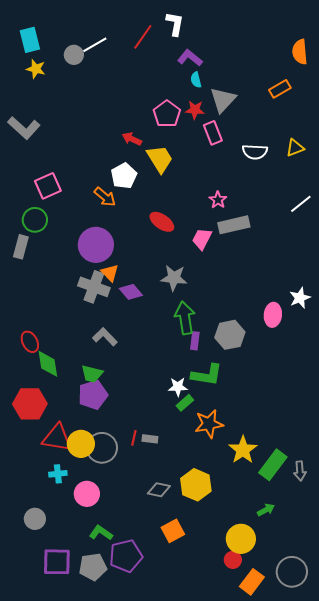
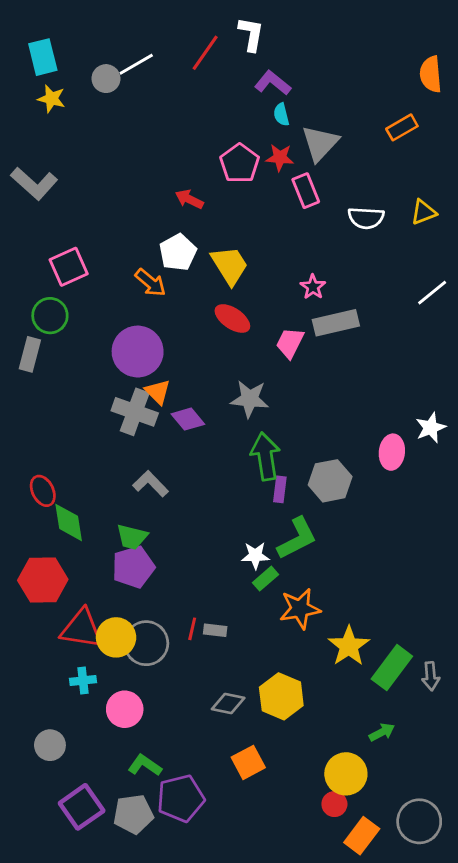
yellow trapezoid: (160, 159) -> (230, 265), moved
green L-shape: (207, 375) -> (297, 538), turned -36
purple square: (57, 562) -> (82, 807), turned -36

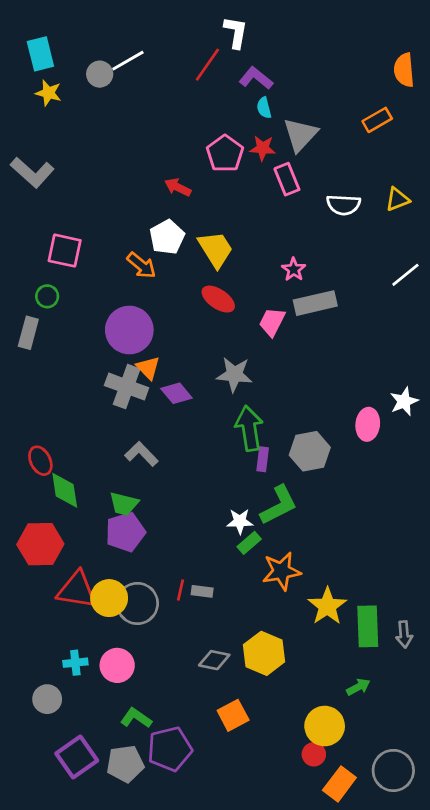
red line: (205, 53) -> (207, 65), moved
pink square: (69, 267) -> (65, 251), turned 36
green circle: (50, 316) -> (47, 296), size x0.7
green rectangle: (392, 668) -> (368, 626), turned -39
cyan cross: (83, 681) -> (75, 663), moved

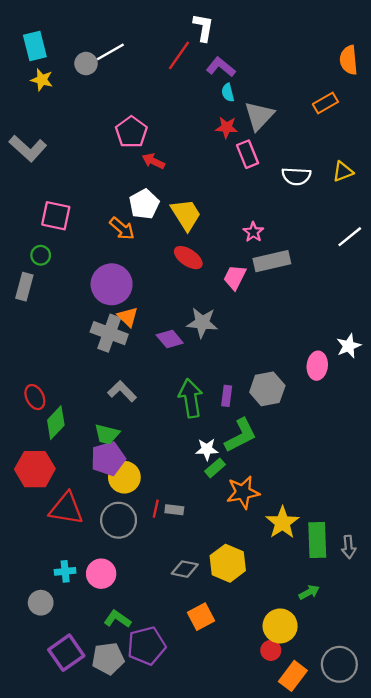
pink pentagon: (225, 154) -> (131, 132), moved
purple diamond: (176, 393) -> (170, 339), moved
green arrow: (249, 428) -> (191, 398), moved
green diamond: (65, 490) -> (56, 423), turned 52
yellow circle: (109, 598) -> (124, 477), moved

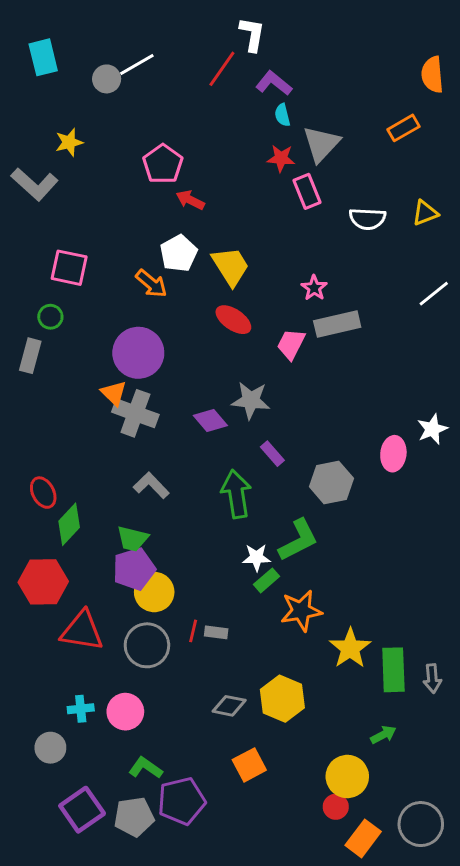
yellow star: (42, 80) -> (69, 142), moved, turned -30
orange triangle: (128, 317) -> (114, 393), moved
purple rectangle: (227, 396) -> (272, 454), moved, turned -48

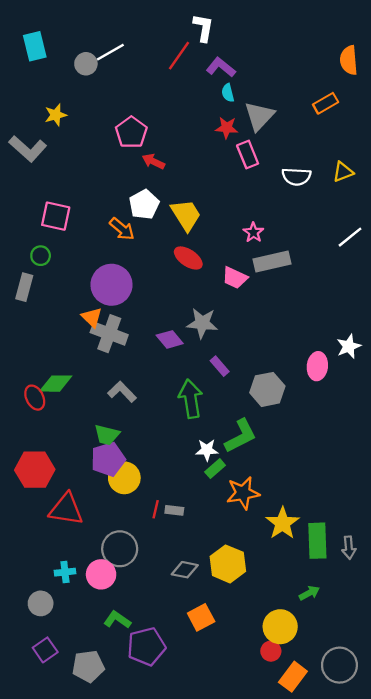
pink trapezoid: (291, 344) -> (235, 278), turned -92
green diamond: (69, 524) -> (56, 384), moved, turned 48
gray circle: (147, 645) -> (120, 549), moved
purple square: (82, 810) -> (45, 650), moved, size x0.7
gray pentagon: (134, 817) -> (88, 666), moved

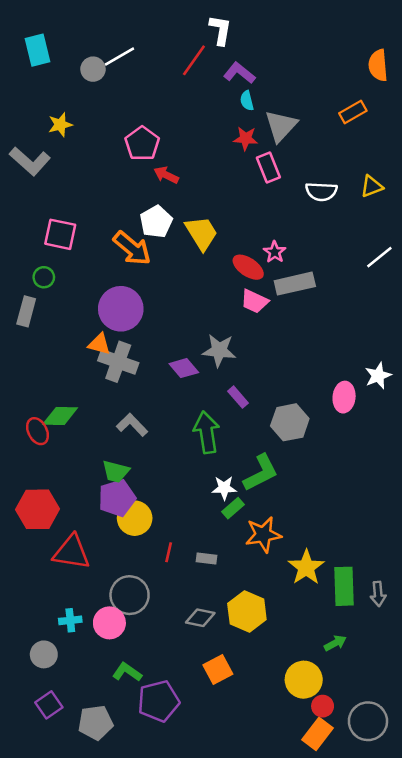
orange arrow: (122, 229) -> (132, 248), size x1.4
red ellipse: (188, 258) -> (248, 267), moved
orange triangle: (92, 317) -> (99, 344), turned -30
gray rectangle: (174, 510) -> (207, 559), moved
red circle: (271, 651) -> (323, 706), moved

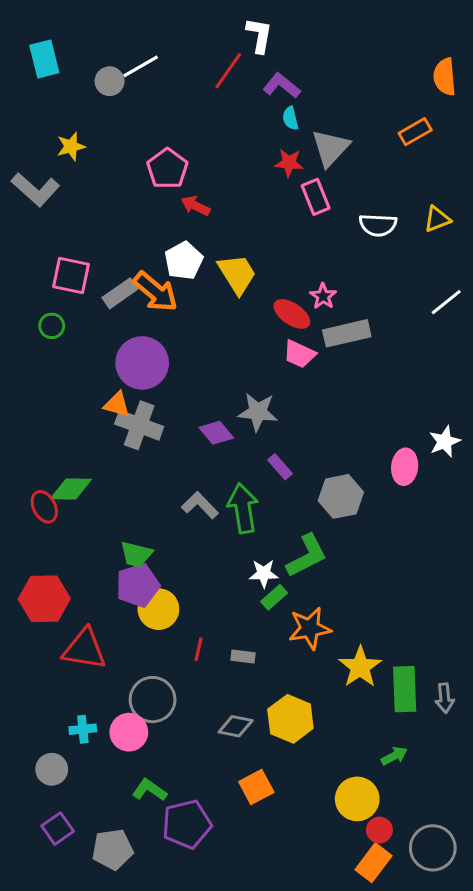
gray rectangle: (26, 311) -> (120, 293), moved, turned 40
gray L-shape: (132, 425) -> (200, 505), moved

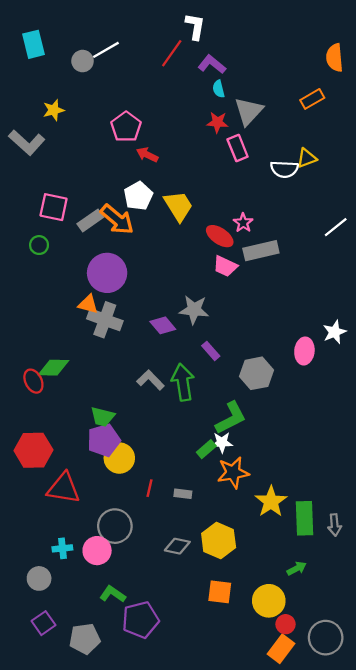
yellow triangle: (437, 219) -> (307, 158), moved
white star: (264, 574) -> (222, 442), moved
orange square: (256, 787) -> (220, 592), moved, turned 35

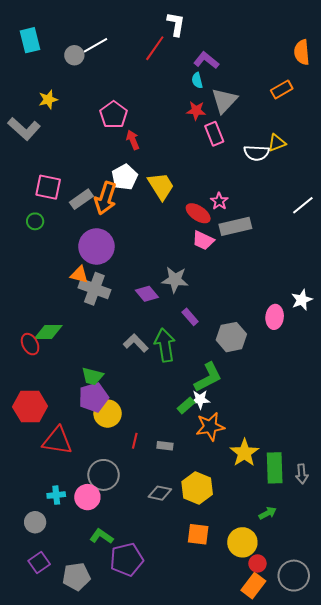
purple L-shape: (212, 64) -> (206, 60), moved
red arrow: (147, 155) -> (133, 140), turned 42
orange arrow: (117, 219) -> (106, 198), turned 68

